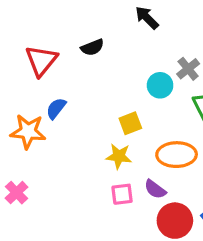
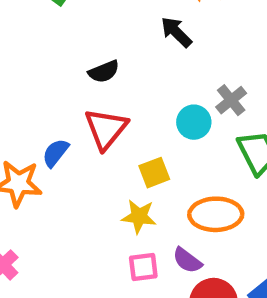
red triangle: (41, 61) -> (106, 129), moved

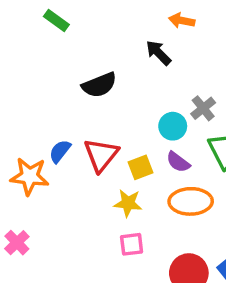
black semicircle: (104, 72) -> (99, 85), size x1.4
red triangle: (106, 129) -> (101, 155), moved
purple semicircle: (187, 260) -> (178, 162), moved

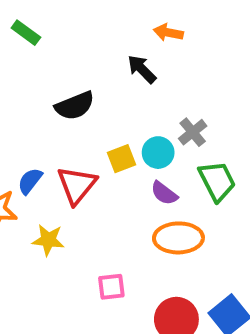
yellow square: (140, 167) -> (121, 159), moved
yellow star: (128, 203) -> (48, 240), moved

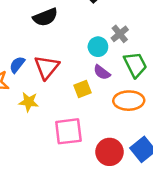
yellow square: (121, 159) -> (83, 89), moved
orange ellipse: (178, 238) -> (129, 101), moved
pink square: (111, 287) -> (68, 131), size x1.6

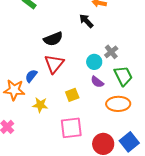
red triangle: (47, 67) -> (54, 64), moved
yellow square: (83, 89) -> (72, 95), moved

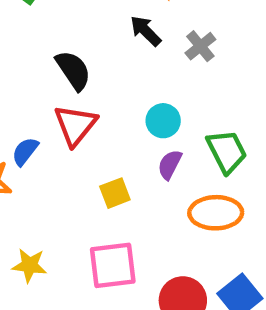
black semicircle: (53, 39) -> (73, 70), turned -102
gray cross: (111, 52) -> (200, 46), moved
purple semicircle: (97, 82) -> (170, 165), turned 80
yellow star: (40, 105) -> (29, 265), moved

